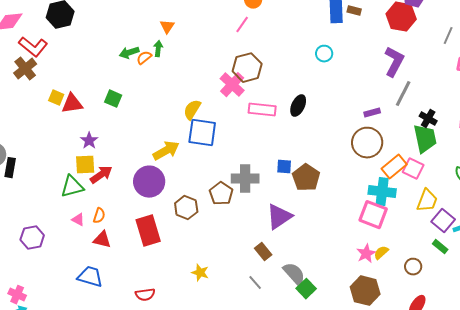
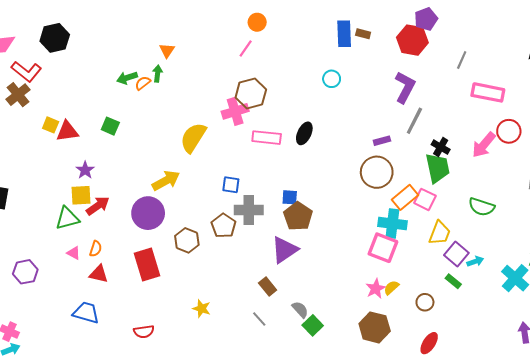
pink cross: (232, 85) -> (235, 111), turned 30
yellow semicircle: (192, 110) -> (193, 138), size x1.4
blue square: (202, 133) -> (231, 185), moved, size x0.6
brown pentagon: (306, 178) -> (298, 216), moved
gray semicircle: (294, 274) -> (300, 310), size x0.7

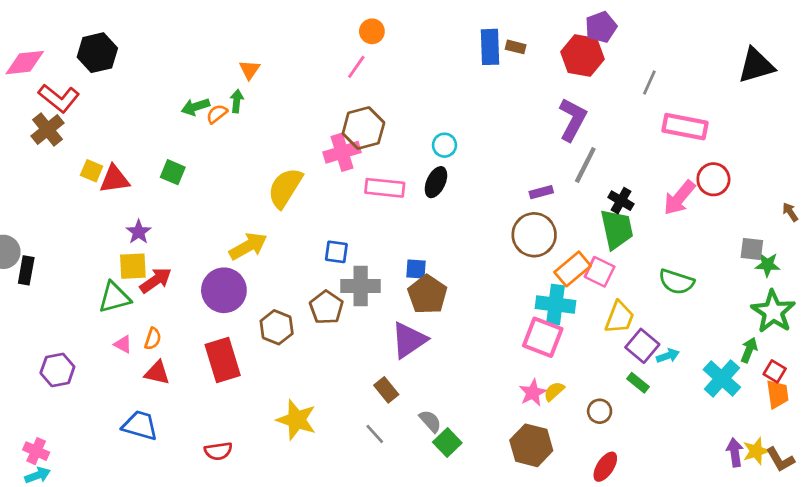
cyan circle: (332, 79) -> (444, 145), moved
yellow star: (202, 309) -> (297, 420), size x1.6

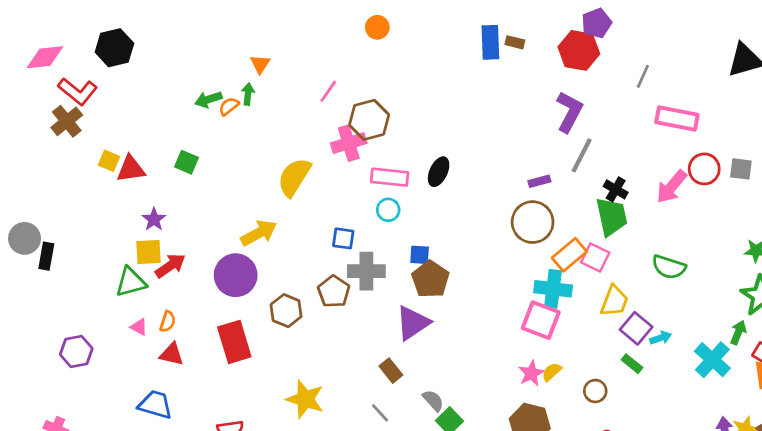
pink line: (356, 67) -> (328, 91), moved
cyan circle: (444, 145) -> (388, 210), moved
gray square: (752, 249) -> (741, 169), moved

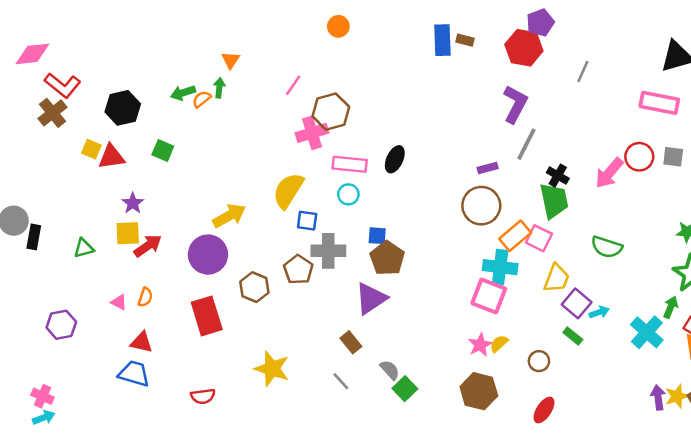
black hexagon: (114, 48) -> (123, 108), moved
pink rectangle: (677, 119) -> (659, 103), moved
yellow semicircle: (294, 177) -> (288, 191), moved
green triangle: (131, 282) -> (84, 248), moved, size x0.7
red triangle: (172, 354) -> (142, 342), moved

